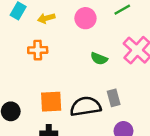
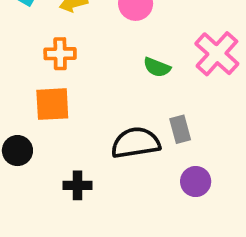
orange square: (51, 102) -> (52, 104), moved

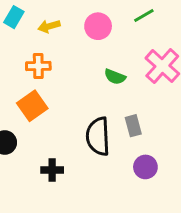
orange square: (52, 104) -> (32, 106), turned -32
black semicircle: (136, 143) -> (98, 136), turned -84

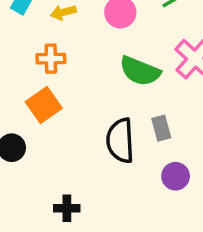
green semicircle: (115, 77) -> (140, 71), size x1.6
black cross: (52, 170) -> (67, 208), moved

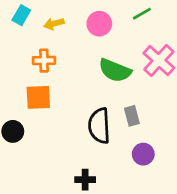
orange square: (44, 105) -> (38, 97), turned 32
black cross: (67, 208) -> (85, 180), moved

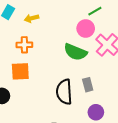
pink circle: (99, 24) -> (86, 28), moved

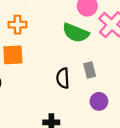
black semicircle: (64, 92) -> (63, 78), size x0.7

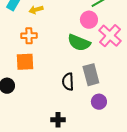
gray rectangle: (90, 70) -> (91, 75), size x1.5

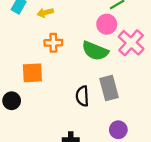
orange cross: (29, 36) -> (53, 43), moved
purple circle: (99, 102) -> (118, 130), moved

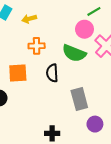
gray rectangle: (109, 88) -> (79, 99), moved
black semicircle: (82, 96) -> (52, 73), moved

